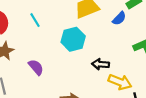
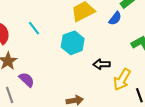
purple semicircle: (36, 67) -> (27, 80), moved
yellow arrow: (120, 82) -> (122, 79), turned 105

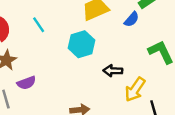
purple semicircle: (27, 80) -> (26, 83), turned 112

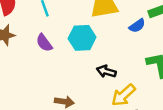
purple semicircle: (26, 83) -> (44, 43), moved, turned 60

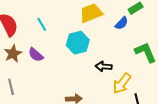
purple semicircle: (44, 43) -> (36, 55), moved

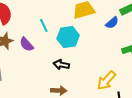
cyan line: (42, 24) -> (44, 25), moved
black arrow: (104, 66) -> (61, 65), moved

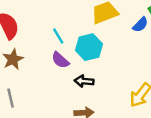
purple semicircle: (27, 44) -> (60, 60), moved

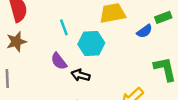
purple semicircle: (60, 60) -> (59, 61), moved

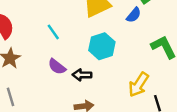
cyan hexagon: (91, 43) -> (102, 46), moved

